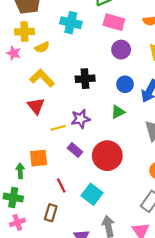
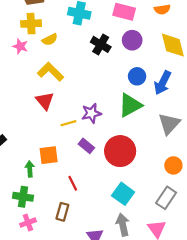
black cross: (85, 79) -> (101, 44), moved, turned 36
green triangle: (118, 112) -> (130, 105), size x1.6
cyan square: (92, 194) -> (123, 194), moved

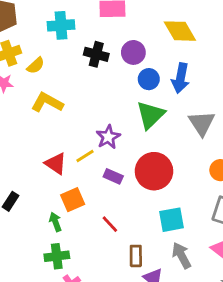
purple circle: (132, 40) -> (133, 52), moved
red triangle: (45, 101) -> (56, 164), moved
cyan square: (123, 194) -> (172, 220), turned -30
brown rectangle: (62, 212) -> (136, 256), moved

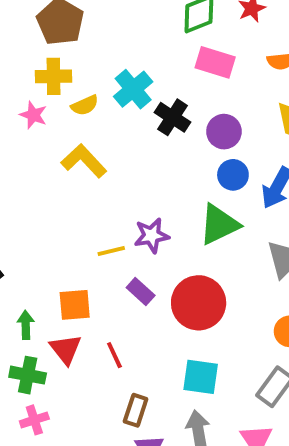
cyan cross: (61, 25) -> (133, 89), moved, turned 36
red triangle: (56, 164) -> (66, 349), moved
green arrow: (55, 222) -> (26, 325), moved

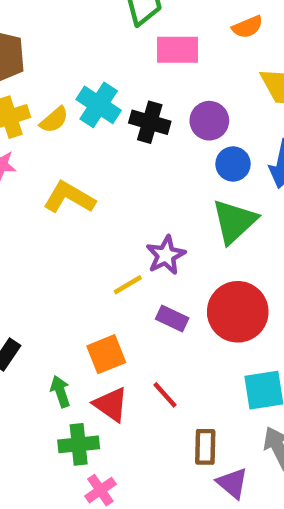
yellow semicircle: (85, 105) -> (54, 120), moved

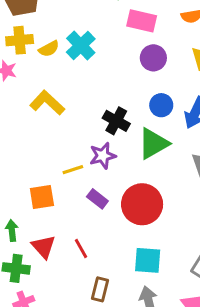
purple circle: (209, 121) -> (153, 58), moved
black cross: (150, 122) -> (116, 121), moved
orange square: (106, 354) -> (42, 197), moved

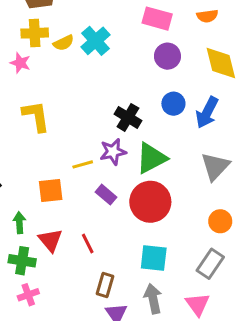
yellow L-shape: (47, 103) -> (36, 116), moved, turned 36
green triangle: (153, 144) -> (151, 158), moved

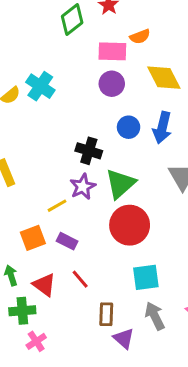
pink rectangle: (157, 19) -> (112, 51), moved
purple rectangle: (106, 195) -> (67, 241), moved

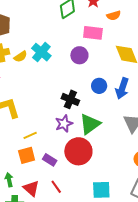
orange semicircle: (140, 37) -> (114, 16), moved
purple circle: (112, 84) -> (79, 55), moved
yellow line: (57, 206) -> (30, 135), moved
red circle: (130, 225) -> (78, 151), moved

